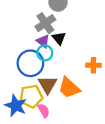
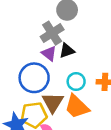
black triangle: (59, 38) -> (67, 51), turned 48
cyan circle: (45, 53) -> (76, 81), moved

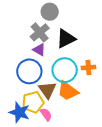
black triangle: (67, 51) -> (66, 39), moved, size x1.5
cyan circle: (76, 81) -> (65, 70), size x1.6

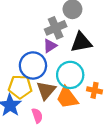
purple triangle: (39, 50) -> (50, 46), turned 40
orange cross: (88, 68) -> (95, 90), moved
yellow pentagon: (33, 102) -> (20, 87), moved

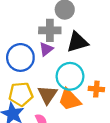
gray cross: (56, 28) -> (50, 30), turned 30
blue circle: (33, 66) -> (20, 57), moved

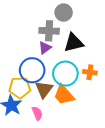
blue circle: (20, 57) -> (32, 70), moved
orange cross: (96, 89) -> (90, 72), moved

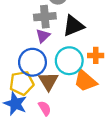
orange trapezoid: (64, 95) -> (85, 81), moved

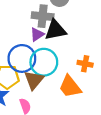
black triangle: (73, 26) -> (56, 30), moved
cyan circle: (69, 61) -> (44, 62), moved

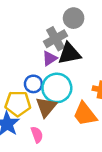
gray cross: (43, 16) -> (56, 39), turned -35
blue circle: (22, 58) -> (33, 84), size x0.6

